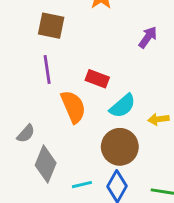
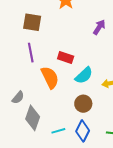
brown circle: (120, 147) -> (83, 104), size x0.7

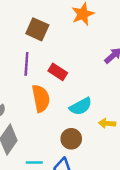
red rectangle: (66, 57) -> (58, 72), moved

